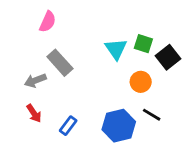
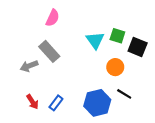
pink semicircle: (48, 22) -> (53, 18), moved
black square: (168, 57) -> (138, 47), turned -30
red arrow: (34, 113) -> (32, 102), moved

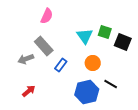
orange circle: (115, 67) -> (93, 63), moved
red arrow: (32, 102) -> (29, 91), turned -96
blue rectangle: (56, 103) -> (61, 65), moved

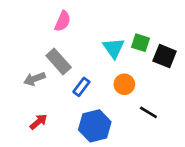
blue hexagon: (87, 92) -> (95, 126), moved

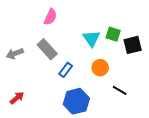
black square: (165, 56) -> (133, 45), turned -36
gray arrow: (34, 79) -> (15, 54), moved
red arrow: (38, 122) -> (17, 98), moved

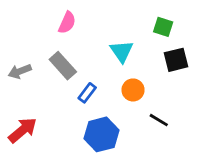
green square: (113, 34) -> (163, 27), moved
red arrow: (17, 98) -> (23, 130), size x1.5

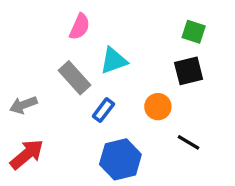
cyan triangle: (122, 51) -> (114, 61), moved, turned 45
black square: (176, 60) -> (189, 71), moved
gray arrow: (20, 71) -> (23, 105), moved

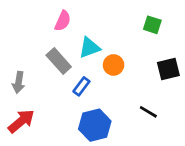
black square: (189, 71) -> (168, 69), moved
gray arrow: (23, 105) -> (19, 82), turned -60
orange circle: (158, 107) -> (114, 65), moved

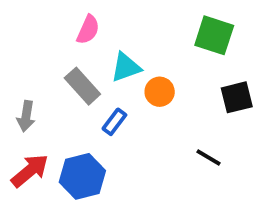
green square: (152, 25) -> (214, 35), size x1.5
blue hexagon: (95, 125) -> (82, 176), moved

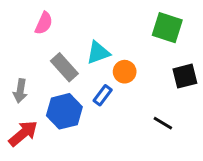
pink semicircle: (88, 30) -> (44, 23), moved
blue rectangle: (114, 122) -> (103, 95), moved
blue hexagon: (82, 176) -> (64, 111), moved

